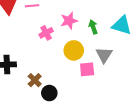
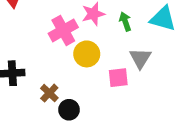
pink cross: (46, 33) -> (63, 30), size x1.5
yellow circle: (74, 50) -> (87, 54), moved

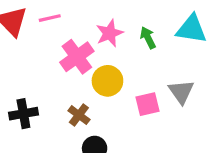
gray triangle: (140, 58) -> (181, 92), moved
brown cross: (49, 93) -> (79, 115), moved

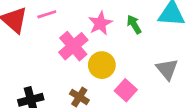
pink square: (148, 104) -> (126, 90), moved, turned -30

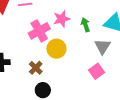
gray triangle: (167, 69) -> (103, 46), moved
pink square: (126, 90) -> (97, 71), moved

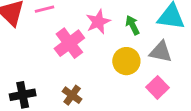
gray triangle: (103, 46) -> (161, 52), turned -42
yellow circle: (56, 49) -> (126, 61), moved

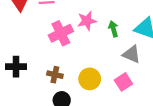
yellow circle: (126, 61) -> (90, 79), moved
brown cross: (72, 95) -> (55, 75), turned -35

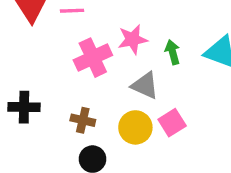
gray triangle: (132, 54) -> (145, 85), moved
pink square: (123, 82) -> (172, 123), moved

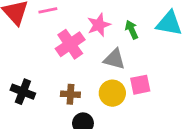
black cross: (24, 107) -> (23, 92), turned 30
pink square: (172, 123) -> (140, 85), turned 30

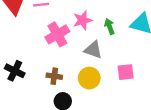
pink square: (140, 85) -> (126, 72), moved

